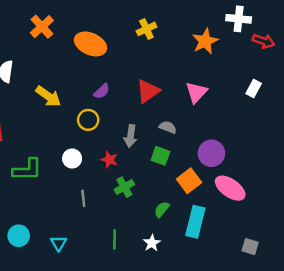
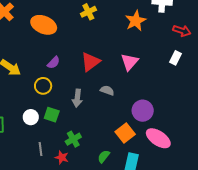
red arrow: (264, 41) -> (182, 31), moved
green square: (160, 156) -> (52, 115), moved
red star: (109, 160) -> (62, 157), moved

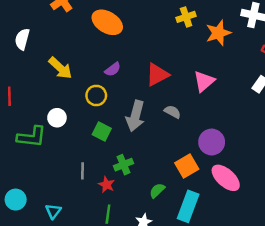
yellow cross: (88, 12) -> (186, 17), moved
gray arrow: (77, 98) -> (135, 116), size x1.4
white circle: (31, 117) -> (57, 118), moved

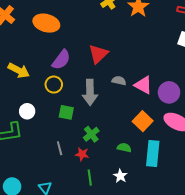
purple semicircle: (113, 69) -> (61, 60), size x1.5
pink triangle: (204, 81) -> (143, 85), moved, turned -36
purple circle: (212, 142) -> (169, 92), moved
green semicircle: (157, 191) -> (124, 148), turned 72

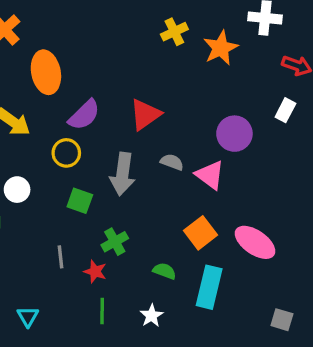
orange ellipse: (46, 23) -> (46, 72), moved, turned 55
purple circle: (169, 92) -> (234, 134), moved

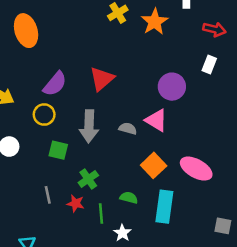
orange ellipse: (46, 72) -> (26, 31), moved
gray semicircle: (172, 162) -> (128, 129), moved
green line: (102, 311) -> (101, 213), moved

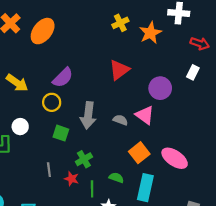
orange ellipse: (26, 31) -> (43, 31), turned 50
red triangle: (102, 79) -> (119, 70), moved

